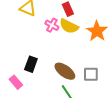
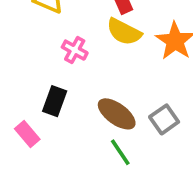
pink cross: (52, 25) -> (75, 50), moved
gray square: (91, 74) -> (164, 119), turned -35

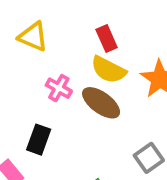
brown ellipse: (117, 114) -> (101, 103), moved

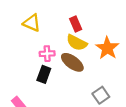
pink cross: (59, 88) -> (47, 54), turned -32
black rectangle: (39, 140) -> (44, 74), moved

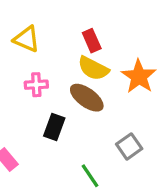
pink cross: (47, 54) -> (36, 85), moved
black rectangle: (44, 74) -> (54, 127), moved

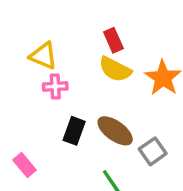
yellow triangle: (27, 39) -> (43, 56), moved
brown ellipse: (87, 98) -> (115, 131), moved

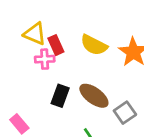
red rectangle: (113, 40) -> (56, 45), moved

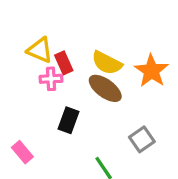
brown ellipse: (94, 96) -> (105, 88), moved

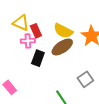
brown ellipse: (105, 88) -> (62, 47), turned -70
black rectangle: (69, 120) -> (38, 58), moved

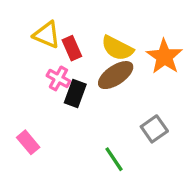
pink cross: (28, 41) -> (58, 78), moved, turned 32

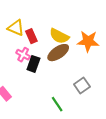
orange star: (164, 57) -> (88, 41), turned -30

